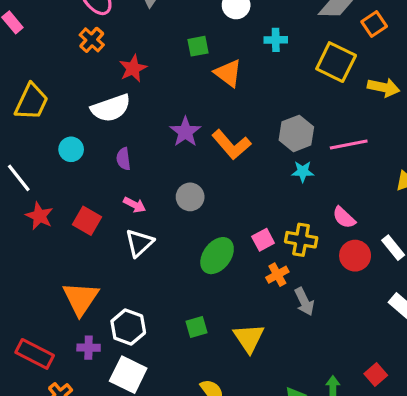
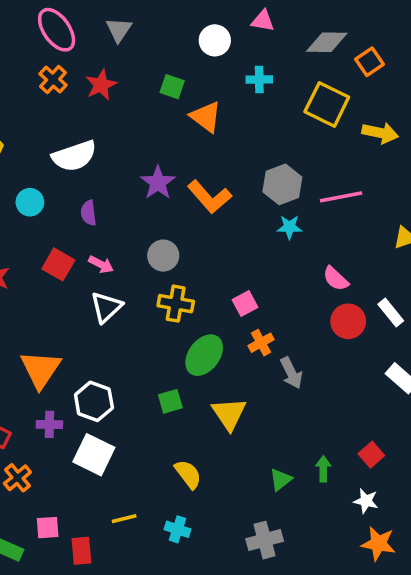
green square: (198, 46) -> (172, 87), turned 30
red star: (133, 68) -> (101, 85), moved
red square: (87, 221) -> (58, 264), moved
yellow cross: (301, 240) -> (176, 304), moved
green ellipse: (217, 256) -> (204, 355), moved

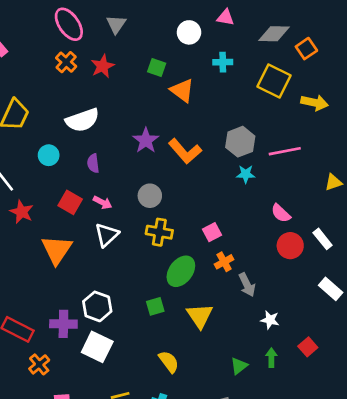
orange triangle: (41, 369) -> (57, 250), moved
purple cross: (49, 424) -> (63, 324), size x1.4
white star: (366, 501) -> (270, 320), moved

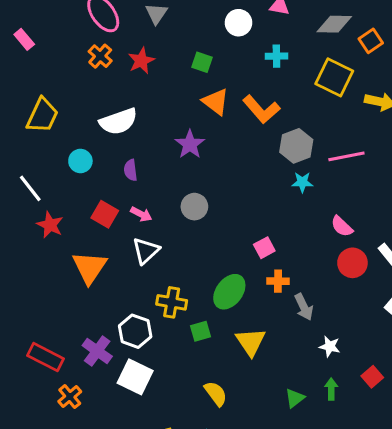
orange triangle: (182, 90) -> (216, 102), moved
orange L-shape: (185, 151) -> (261, 109), moved
yellow cross: (159, 232) -> (172, 302), moved
orange cross: (224, 262) -> (278, 281), turned 30
purple cross: (63, 324) -> (97, 351), turned 35

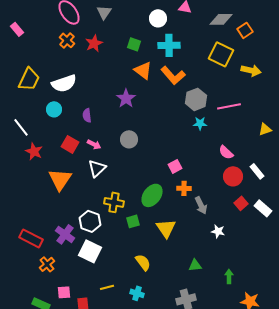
cyan cross: (276, 56) -> (169, 45), moved, size x1.5
white semicircle: (118, 121) -> (64, 83), moved
red square: (372, 377) -> (241, 203), moved
green arrow: (331, 389) -> (229, 276), moved
green triangle: (295, 398) -> (195, 265), turned 32

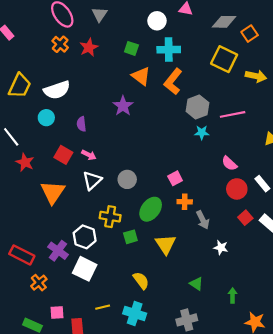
orange L-shape: (173, 75) -> (173, 81), turned 80
gray circle: (129, 139) -> (127, 179), moved
green triangle: (195, 265) -> (196, 284), turned 40
cyan cross: (137, 293) -> (135, 314), size x1.5

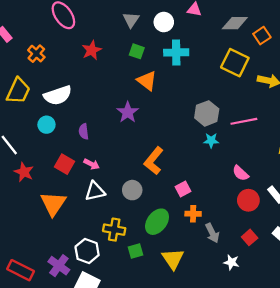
gray triangle: (100, 14) -> (131, 20), moved
orange cross: (60, 44) -> (36, 54), moved
orange L-shape: (173, 81) -> (154, 161), moved
white triangle: (92, 180) -> (95, 191), turned 30
red square: (245, 218) -> (250, 237), moved

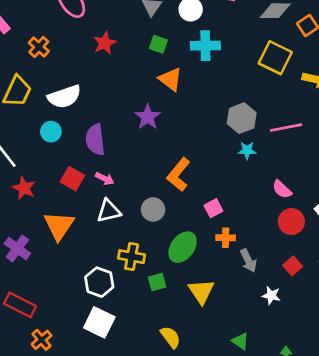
purple semicircle: (84, 131) -> (95, 140), size x1.6
purple cross: (59, 266) -> (17, 248), moved

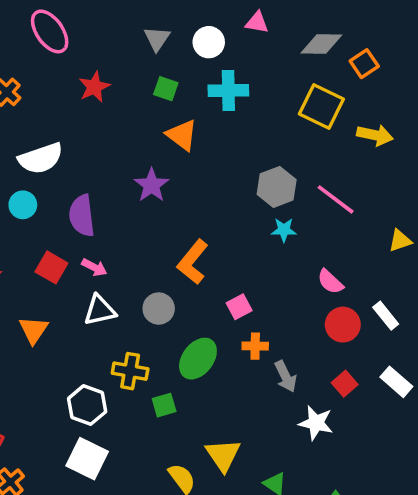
pink line: (286, 128) -> (336, 199), turned 48
orange triangle: (59, 226) -> (34, 330), size x0.7
yellow triangle: (201, 291) -> (223, 455), moved
white star: (271, 295) -> (316, 423), size x1.4

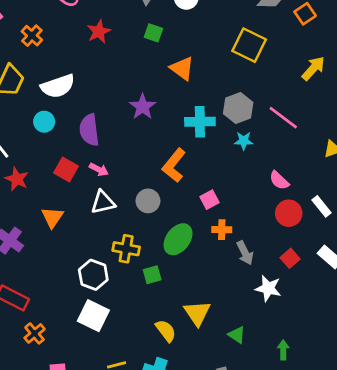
cyan cross: (228, 90) -> (200, 122), moved
yellow square: (321, 107) -> (249, 45), moved
orange triangle: (182, 135) -> (182, 68), moved
yellow arrow: (375, 135) -> (313, 68), turned -60

